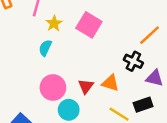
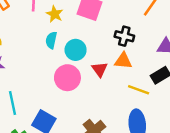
black cross: (133, 61) -> (124, 36), moved
cyan circle: (69, 110) -> (76, 50), moved

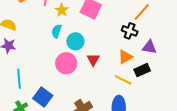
black cross: (124, 36) -> (130, 31), moved
orange triangle: (123, 61) -> (125, 57), moved, turned -42

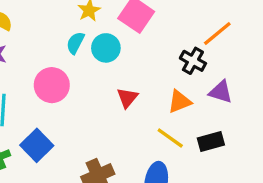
cyan circle: (75, 41) -> (106, 48), moved
pink circle: (66, 63) -> (52, 85), moved
black rectangle: (142, 70) -> (211, 141), moved

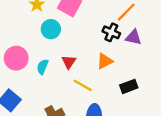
cyan semicircle: (75, 43) -> (43, 67), moved
purple triangle: (221, 92) -> (133, 37), moved
yellow line: (170, 138) -> (83, 85), moved

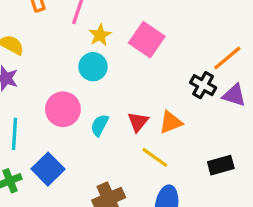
cyan circle: (51, 29) -> (93, 67), moved
orange triangle: (105, 61) -> (171, 122), moved

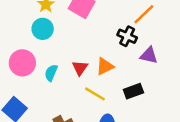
purple triangle: (234, 95) -> (149, 55), moved
black rectangle: (221, 165) -> (133, 91), moved

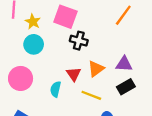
black cross: (127, 36) -> (79, 41), moved
purple triangle: (149, 55) -> (124, 64), moved
cyan semicircle: (51, 73) -> (56, 89), moved

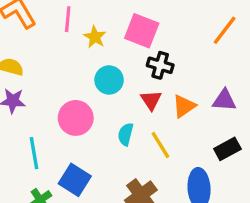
cyan circle: (34, 44) -> (109, 80), moved
red triangle: (74, 74) -> (151, 100), moved
black rectangle: (126, 87) -> (227, 149), moved
yellow line: (91, 95) -> (160, 145), moved, turned 36

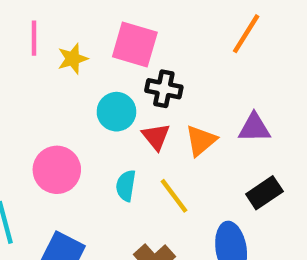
yellow star: (95, 37) -> (73, 59), turned 30
cyan circle: (109, 80) -> (116, 112), moved

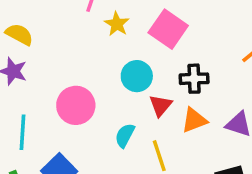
yellow star: (73, 59) -> (117, 24), turned 30
black cross: (164, 89) -> (194, 79), moved, turned -32

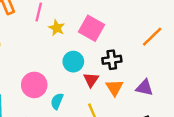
orange triangle: (194, 120) -> (114, 88), turned -36
cyan semicircle: (125, 135) -> (57, 101), moved

